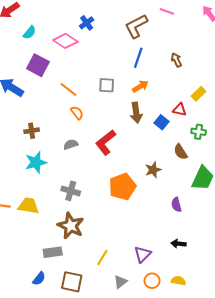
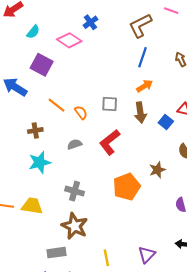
gray square: (107, 85) -> (110, 104), moved
orange line: (69, 89) -> (57, 105), moved
yellow line: (102, 257) -> (106, 258), turned -42

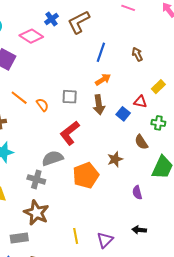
brown L-shape: (140, 25) -> (79, 22), moved
gray semicircle: (75, 144) -> (52, 158), moved, size x1.5
yellow line: (106, 258) -> (76, 236), moved

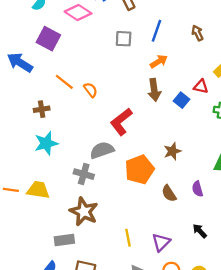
gray square: (70, 97) -> (124, 39), moved
brown semicircle: (141, 142) -> (169, 193), moved
black arrow: (139, 230) -> (200, 231), turned 40

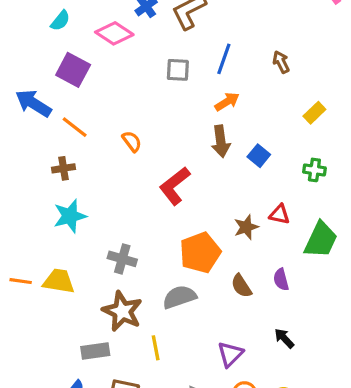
orange line: (64, 82) -> (75, 127), moved
red triangle: (201, 86) -> (279, 214), moved
gray semicircle: (102, 150) -> (179, 297), moved
yellow line: (128, 238) -> (156, 348), moved

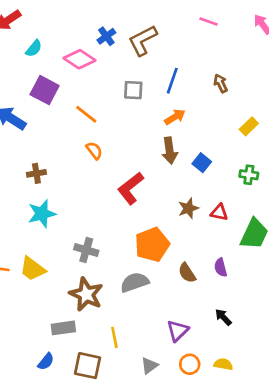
orange line: (75, 127) -> (86, 114), moved
brown star: (246, 227) -> (188, 208), moved
yellow trapezoid: (59, 281) -> (32, 269), turned -152
yellow line: (156, 348) -> (114, 337), moved

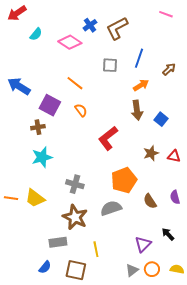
brown arrow: (221, 83) -> (169, 69), moved, turned 72
purple square: (45, 90) -> (50, 105), moved
black arrow: (223, 317) -> (168, 234), moved
gray triangle: (149, 366) -> (132, 270), moved

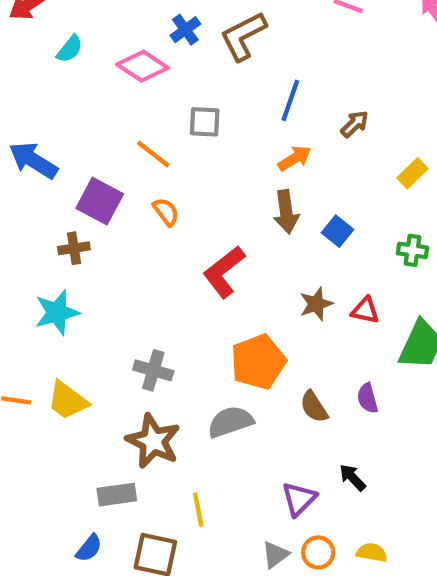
gray square: (110, 65) -> (205, 122), moved
cyan star: (42, 157) -> (57, 312), moved

